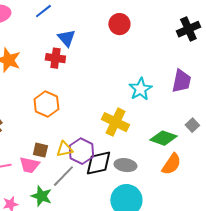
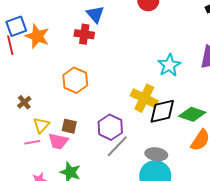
yellow triangle: (64, 149) -> (41, 125), moved, turned -36
black diamond: (98, 163) -> (162, 111), moved
gray ellipse: (125, 165) -> (156, 154), moved
gray line: (63, 176) -> (117, 146), moved

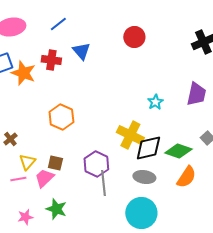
red cross: (84, 34) -> (51, 60), moved
cyan star: (169, 65) -> (155, 102), size x0.7
pink trapezoid: (58, 141) -> (44, 178), turned 125
gray line: (117, 146) -> (103, 183), turned -50
gray ellipse: (156, 154) -> (144, 177), moved

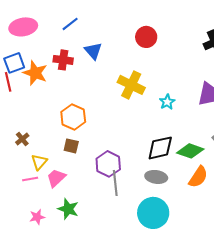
yellow cross: (130, 135) -> (131, 85), moved
brown square: (55, 163) -> (71, 146), moved

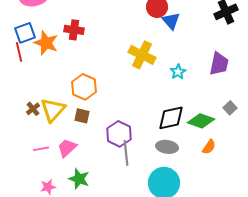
blue triangle: (93, 51) -> (171, 21), moved
yellow triangle: (39, 162) -> (53, 110), moved, size x1.5
orange semicircle: (198, 177) -> (209, 147), size x0.7

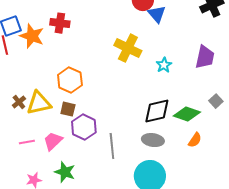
yellow triangle: (53, 110) -> (39, 103), turned 36
purple hexagon: (119, 134) -> (84, 127), moved

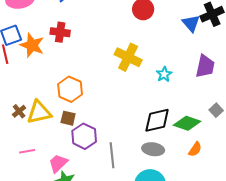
blue triangle: (157, 14) -> (191, 23), moved
pink trapezoid: (53, 141) -> (58, 163), moved

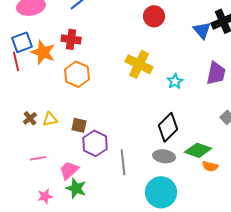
orange hexagon: (70, 89) -> (77, 74), moved
yellow triangle: (39, 112) -> (50, 119), size x0.6
black diamond: (157, 120) -> (168, 127), turned -32
green diamond: (187, 123) -> (198, 150), moved
orange semicircle: (195, 149) -> (210, 166), moved, turned 70

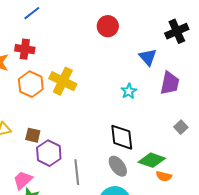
blue triangle: (202, 30) -> (148, 57), moved
yellow cross: (139, 64) -> (63, 81), moved
black diamond: (168, 127) -> (122, 137), turned -52
gray ellipse: (164, 156) -> (118, 166), turned 45

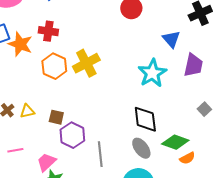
yellow cross: (63, 81) -> (86, 63), turned 36
cyan star: (129, 91) -> (152, 73), size x1.8
orange semicircle: (164, 176) -> (187, 158), turned -42

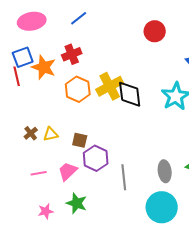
red cross: (48, 31) -> (72, 54), turned -30
black diamond: (145, 119) -> (130, 94), moved
gray ellipse: (141, 148) -> (165, 171), turned 30
pink trapezoid: (46, 162) -> (68, 171), moved

